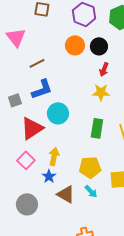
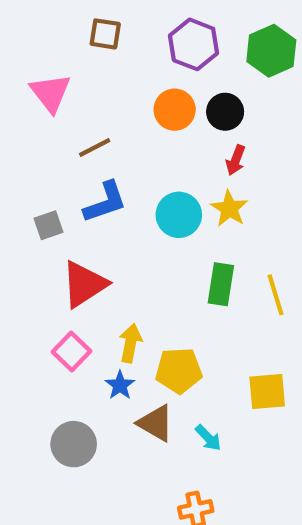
yellow star: (101, 92) -> (229, 208), turned 30
cyan circle: (58, 113) -> (179, 215), moved
yellow pentagon: (90, 167) -> (179, 370), moved
cyan arrow: (91, 191) -> (208, 438), moved

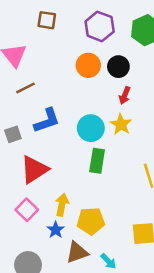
brown line: (95, 147) -> (26, 88), moved
green rectangle: (221, 284) -> (97, 161), moved
brown triangle: (156, 423) -> (77, 252), turned -50

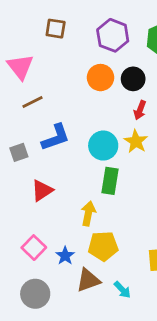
red triangle: (34, 170) -> (42, 190), size x0.7
yellow arrow: (62, 205) -> (88, 214), moved
pink square: (27, 210) -> (34, 248), moved

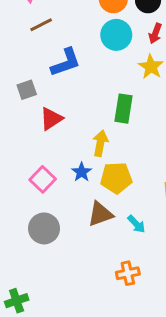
cyan circle: (103, 146) -> (116, 35), moved
gray square: (19, 152) -> (27, 90), moved
blue star: (65, 256) -> (82, 172), moved

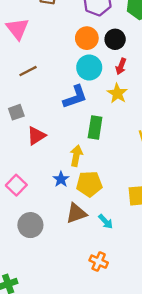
brown line: (41, 25) -> (28, 71), moved
blue L-shape: (66, 62) -> (75, 97), moved
pink square: (43, 179) -> (16, 185), moved
orange cross: (128, 273) -> (99, 262), turned 36

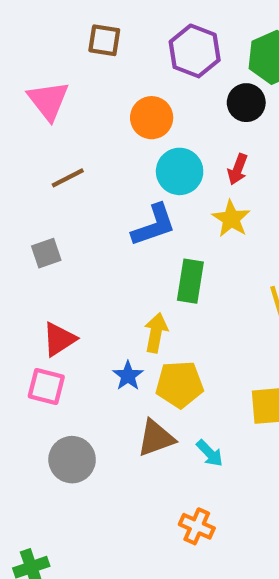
orange circle: (87, 38) -> (152, 118), moved
black circle: (115, 39) -> (246, 103), moved
red triangle: (36, 136) -> (59, 339), moved
pink square: (16, 185) -> (46, 387), turned -30

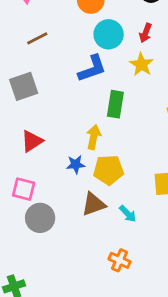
gray square: (46, 253) -> (24, 86), size x1.5
blue star: (128, 376) -> (76, 164), turned 30
pink square: (46, 387) -> (24, 189), moved

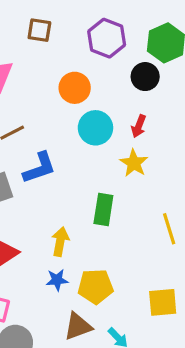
blue L-shape: (92, 69) -> (39, 168), moved
yellow arrow: (93, 137) -> (60, 242), moved

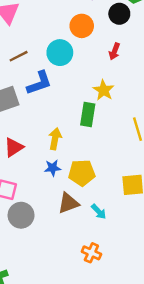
orange circle: (75, 88) -> (82, 26), moved
cyan circle: (95, 128) -> (60, 53), moved
yellow star: (134, 163) -> (104, 90), moved

